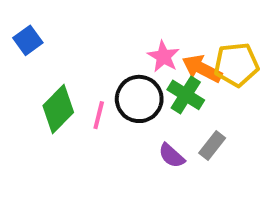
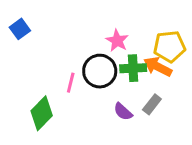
orange arrow: (202, 69) -> (158, 67), moved
green cross: (186, 95) -> (133, 68), turned -35
green diamond: (58, 109) -> (42, 113), moved

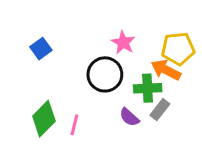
blue square: (20, 29) -> (41, 49), moved
green cross: (133, 68) -> (148, 88), moved
pink line: (71, 83) -> (74, 125), moved

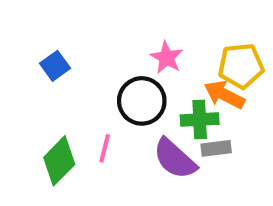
gray rectangle: (160, 110) -> (216, 148), turned 45
purple semicircle: (129, 117) -> (175, 159), size x1.6
pink line: (74, 125) -> (105, 148), moved

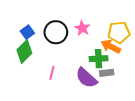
black circle: (142, 101) -> (56, 32), moved
green diamond: (59, 161) -> (24, 52), moved

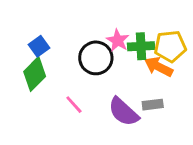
black circle: (56, 32) -> (96, 58), moved
green cross: (99, 59) -> (141, 46), moved
pink line: (52, 73) -> (74, 105), turned -56

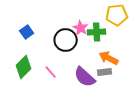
yellow pentagon: (170, 46) -> (117, 15), moved
orange arrow: (159, 67) -> (109, 58), moved
green diamond: (35, 74) -> (24, 67), moved

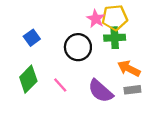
yellow pentagon: (117, 15) -> (115, 18), moved
pink star: (81, 28) -> (96, 19), moved
gray rectangle: (105, 72) -> (132, 90), moved

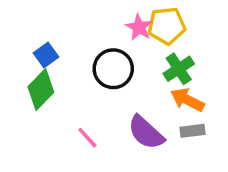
green cross: (115, 38) -> (179, 69), moved, turned -30
green diamond: (28, 79) -> (41, 89), moved
pink line: (60, 85) -> (87, 138), moved

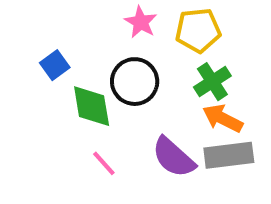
pink star: (139, 27) -> (141, 22), moved
green diamond: (41, 89) -> (92, 106), moved, turned -54
gray rectangle: (192, 131) -> (229, 155), size x1.6

